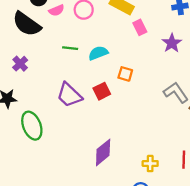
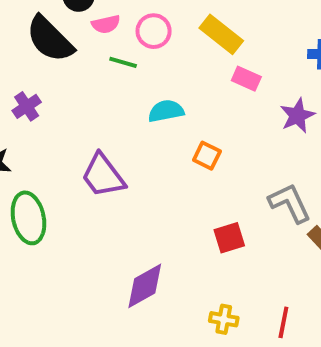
pink rectangle: (140, 27) -> (246, 79), turned -49
green line: (70, 48) -> (123, 62), moved
red square: (102, 91) -> (229, 238), moved

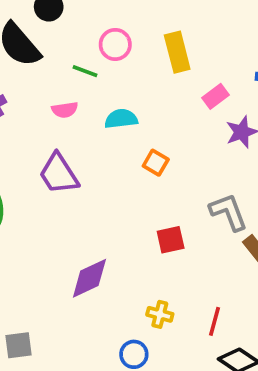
pink semicircle: (106, 24) -> (65, 110), moved
yellow rectangle: (221, 34) -> (177, 52), turned 33
pink rectangle: (246, 79) -> (215, 96), moved, turned -65

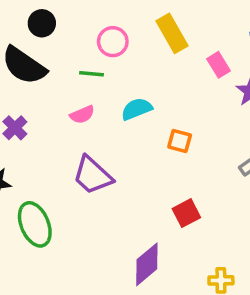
pink rectangle: (215, 96) -> (218, 65), turned -70
red square: (171, 240) -> (186, 213), moved

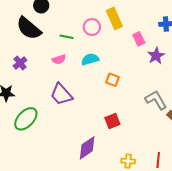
pink circle: (113, 42) -> (92, 27), moved
green ellipse: (35, 224) -> (26, 119), turned 60

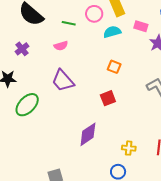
pink rectangle: (139, 39) -> (141, 26), turned -48
cyan semicircle: (90, 59) -> (112, 32), moved
red square: (112, 121) -> (108, 98), moved

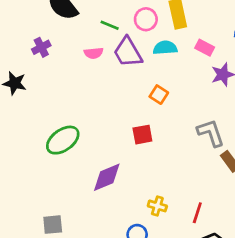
purple trapezoid: (63, 81) -> (128, 52), moved
green ellipse: (27, 105) -> (63, 140), moved

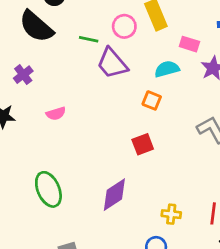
cyan semicircle: (165, 48) -> (167, 69), moved
pink semicircle: (94, 53) -> (56, 114), moved
green ellipse: (63, 140) -> (48, 189), moved, turned -68

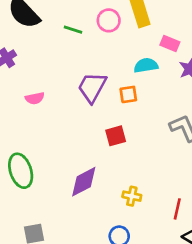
purple trapezoid: (112, 63) -> (92, 87), moved, turned 64
orange square: (152, 100) -> (128, 94), turned -36
yellow cross: (171, 214) -> (132, 196), moved

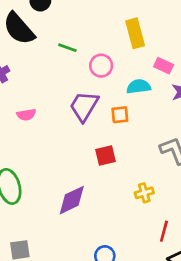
pink circle: (109, 20) -> (101, 66), moved
yellow cross: (132, 196) -> (144, 193), moved, turned -30

